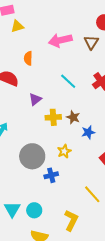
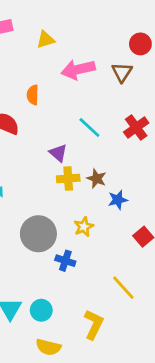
yellow triangle: (17, 26) -> (45, 40), moved
purple triangle: (35, 99) -> (58, 153), moved, turned -40
blue cross: (51, 175) -> (65, 261), turned 32

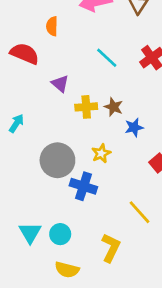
purple triangle: (58, 153) -> (60, 84), moved
blue cross: (65, 261) -> (83, 186), size x1.4

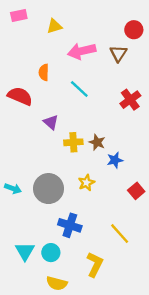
cyan line: (107, 58) -> (79, 89), moved
cyan arrow: (16, 123) -> (13, 189), moved, turned 77
blue cross: (83, 186) -> (70, 225), moved

